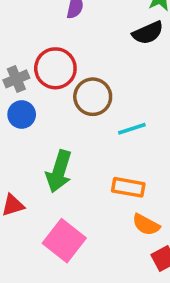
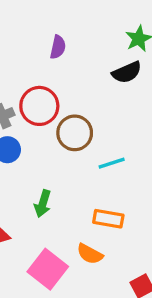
green arrow: (59, 171) -> (43, 204), size x0.7
orange semicircle: (146, 225) -> (90, 254), moved

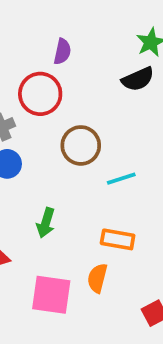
red circle: (39, 106) -> (40, 94), moved
orange semicircle: (90, 254) -> (97, 278), turned 76
pink square: (48, 269) -> (51, 295), turned -30

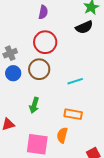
red circle: (40, 94) -> (45, 42), moved
brown circle: (81, 145) -> (39, 69), moved

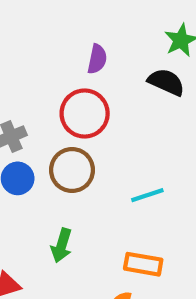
purple semicircle: (43, 12) -> (97, 59), moved
black semicircle: (84, 27) -> (166, 82), turned -132

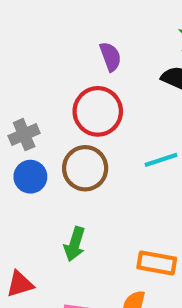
purple semicircle: (97, 59) -> (110, 57), turned -32
cyan line: (147, 195) -> (161, 160), moved

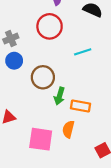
brown circle: (85, 168) -> (43, 77), moved
green arrow: (75, 244) -> (59, 96), moved

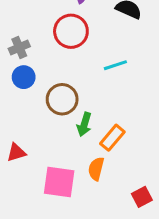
orange rectangle: (80, 106) -> (112, 138), turned -60

